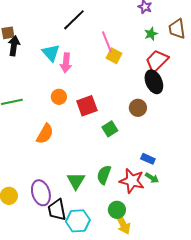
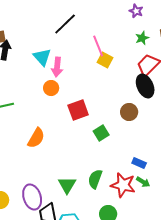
orange circle: (59, 97) -> (51, 88), moved

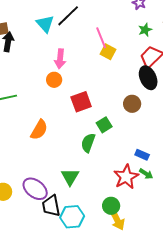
cyan triangle: (42, 57) -> (45, 24), moved
green semicircle: (95, 179) -> (88, 143), moved
red star: (123, 185) -> (126, 177), turned 30
purple ellipse: (32, 197) -> (35, 189), turned -35

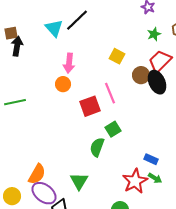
pink line: (101, 38) -> (110, 93), moved
brown circle: (132, 104) -> (141, 75), moved
orange semicircle: (39, 130) -> (37, 174), moved

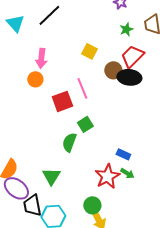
cyan triangle: (54, 28) -> (15, 23), moved
black ellipse: (157, 82) -> (129, 77), turned -60

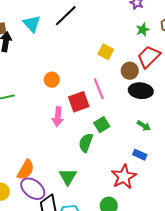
pink arrow: (41, 58) -> (58, 117), moved
black ellipse: (129, 77) -> (141, 91), moved
green arrow: (127, 173) -> (144, 126), moved

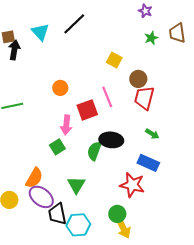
red trapezoid: (149, 57) -> (144, 98), moved, turned -30
black ellipse: (141, 91) -> (111, 140), moved
green square: (102, 125) -> (57, 147), moved
blue rectangle: (140, 155) -> (148, 163), size x1.5
red star: (124, 177) -> (132, 185), turned -30

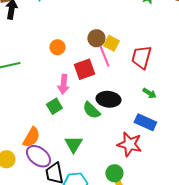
yellow square: (114, 60) -> (111, 43), moved
brown circle: (138, 79) -> (96, 38), moved
green semicircle: (94, 151) -> (91, 110), turned -66

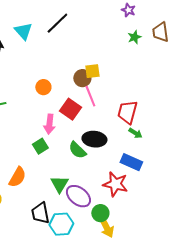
yellow square: (111, 43) -> (92, 71), moved, turned -35
red trapezoid: (141, 57) -> (127, 112), moved
red square: (84, 69) -> (70, 109), turned -35
purple ellipse: (38, 156) -> (78, 196), moved

